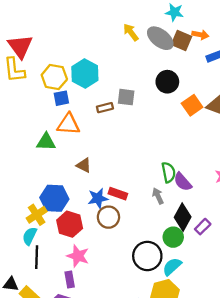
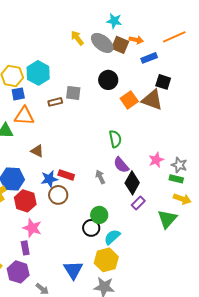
green semicircle: (169, 172) -> (115, 139), moved
black diamond: (183, 217) -> (132, 183), moved
green circle: (173, 237) -> (99, 215), moved
black circle: (147, 256) -> (91, 228), size x0.7

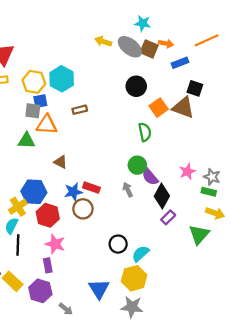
yellow arrow: (77, 38) -> (103, 41), turned -35
gray square: (73, 93) -> (33, 111), moved
green semicircle: (115, 139) -> (145, 132), moved
green circle: (99, 215) -> (137, 165), moved

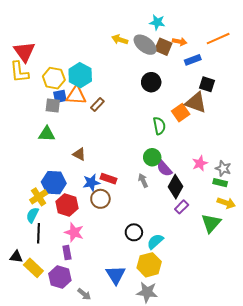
orange square: (159, 108) -> (181, 113), moved
brown rectangle: (80, 110) -> (97, 104), turned -32
orange triangle: (47, 125) -> (76, 95), moved

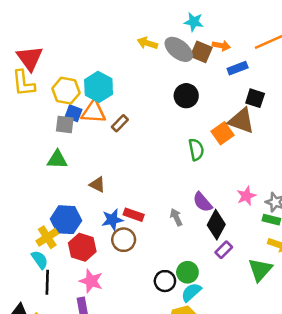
blue square: (60, 96) -> (74, 113), turned 32
green circle: (152, 157) -> (187, 272), moved
cyan semicircle: (32, 215) -> (40, 260), turned 119

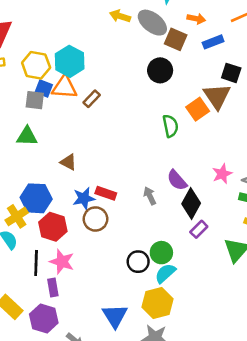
brown square: (201, 52) -> (176, 39), moved
brown triangle: (241, 121) -> (217, 96), turned 36
black line: (47, 282) -> (36, 263), moved

